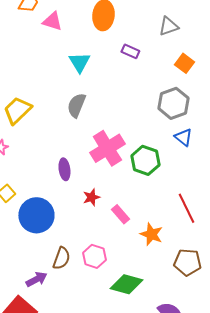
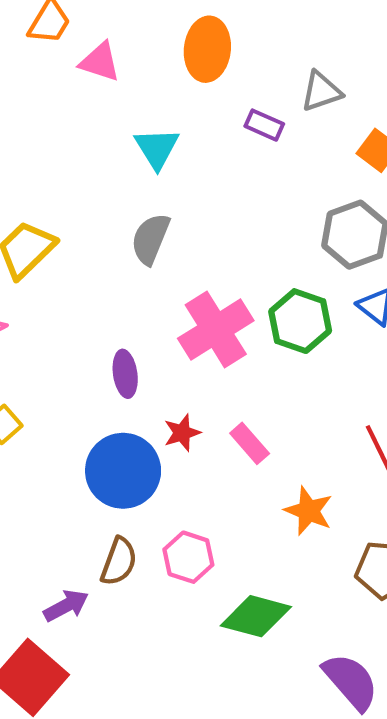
gray triangle: (168, 26) -> (321, 91), moved
green hexagon: (145, 160) -> (300, 321), moved
pink rectangle: (120, 214) -> (250, 443), moved
blue circle: (36, 215) -> (123, 471), moved

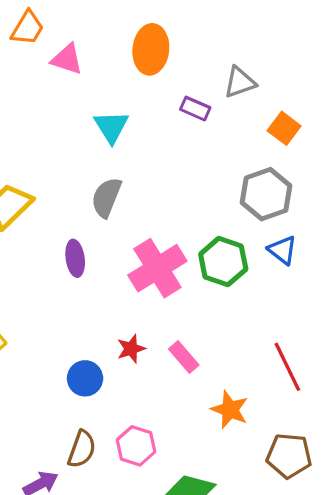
purple ellipse: (125, 374) -> (75, 258), moved
blue circle: (123, 471) -> (85, 378), size x0.6

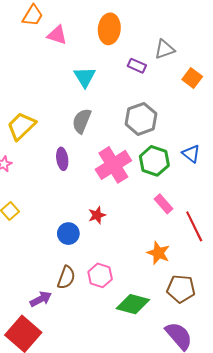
gray hexagon: (266, 194) -> (141, 119), moved
pink rectangle: (184, 357) -> (164, 204), moved
brown pentagon: (289, 456) -> (181, 289), moved

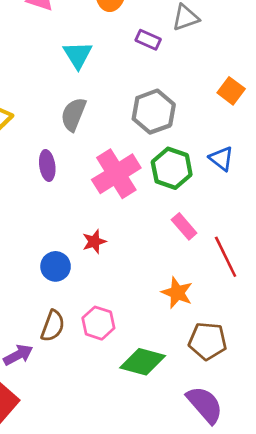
orange square: (192, 78) -> (231, 91), moved

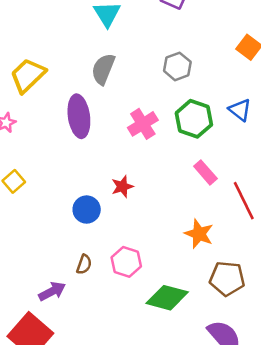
gray hexagon: (154, 112) -> (177, 66), size x0.7
purple ellipse: (47, 166) -> (79, 116), size x1.5
pink cross: (116, 174) -> (143, 124), size x0.7
brown semicircle: (53, 326) -> (84, 264), size x0.7

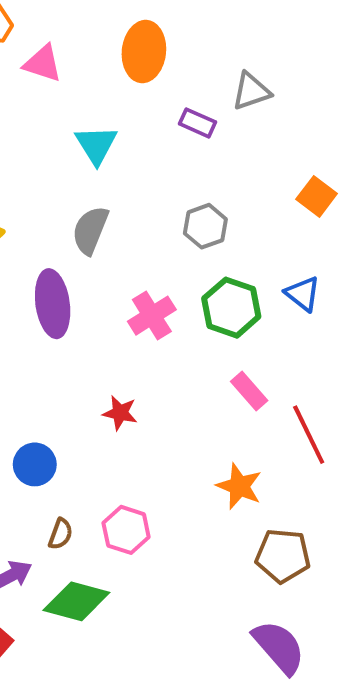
red star: (122, 187) -> (120, 413), turned 30
blue circle: (87, 210) -> (35, 464), moved
green diamond: (167, 298) -> (76, 601), moved

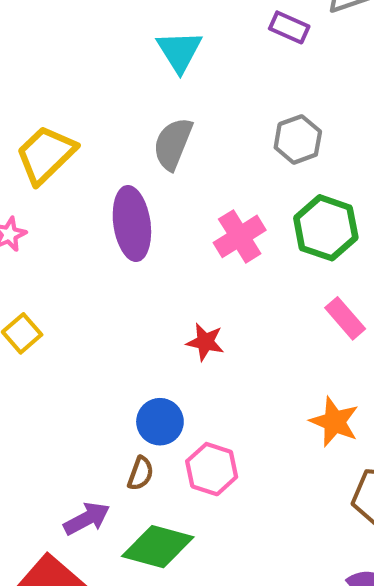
blue circle: (35, 464) -> (160, 422), moved

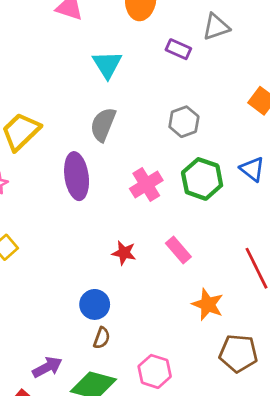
pink rectangle: (345, 318) -> (178, 250), moved
pink hexagon: (212, 469) -> (155, 371), moved
brown semicircle: (141, 473) -> (102, 338), moved

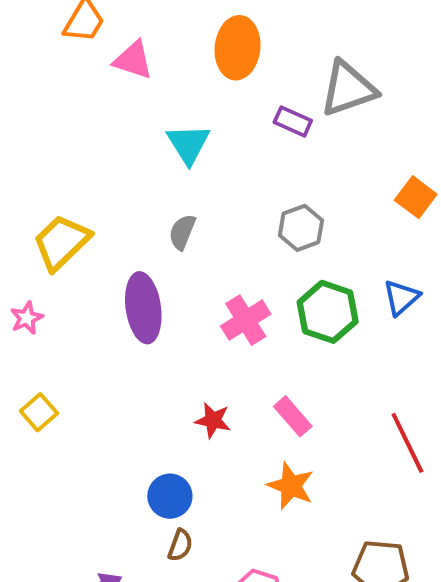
gray triangle: (216, 27) -> (348, 89), size x1.4
gray semicircle: (103, 124) -> (182, 232), size x0.7
blue triangle: (252, 169) -> (401, 298), turned 40
orange star: (208, 304) -> (291, 486), moved

